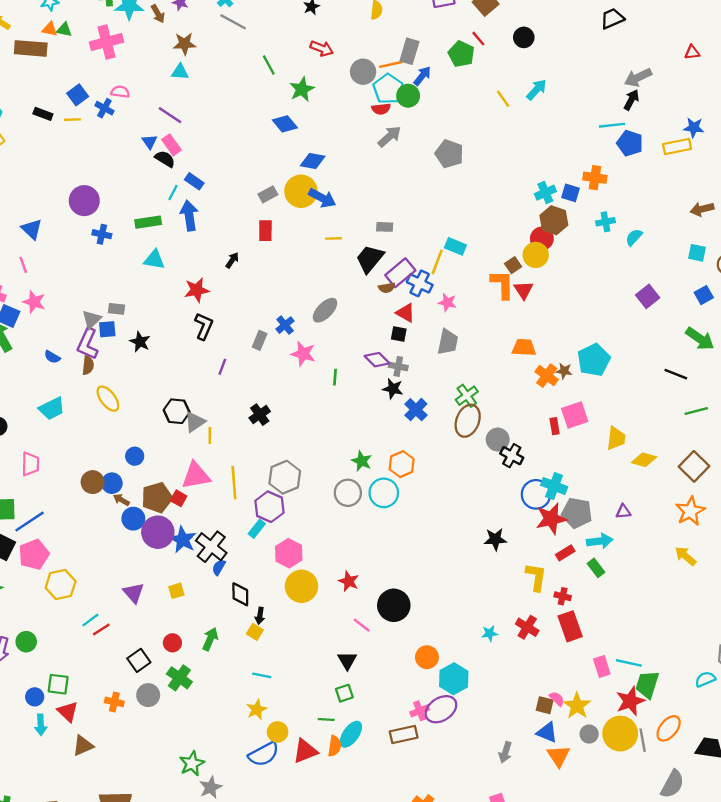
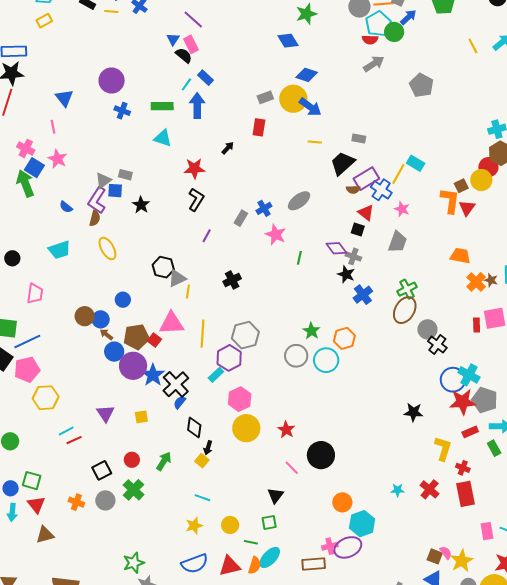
yellow circle: (278, 732) -> (230, 525), moved

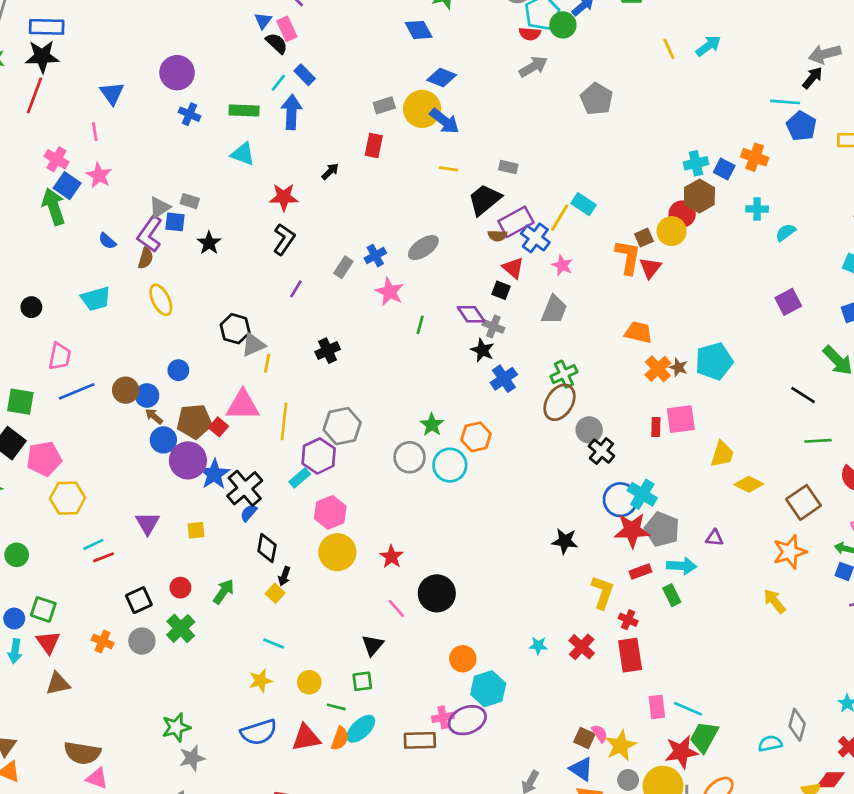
blue line: (27, 341) -> (77, 391), moved

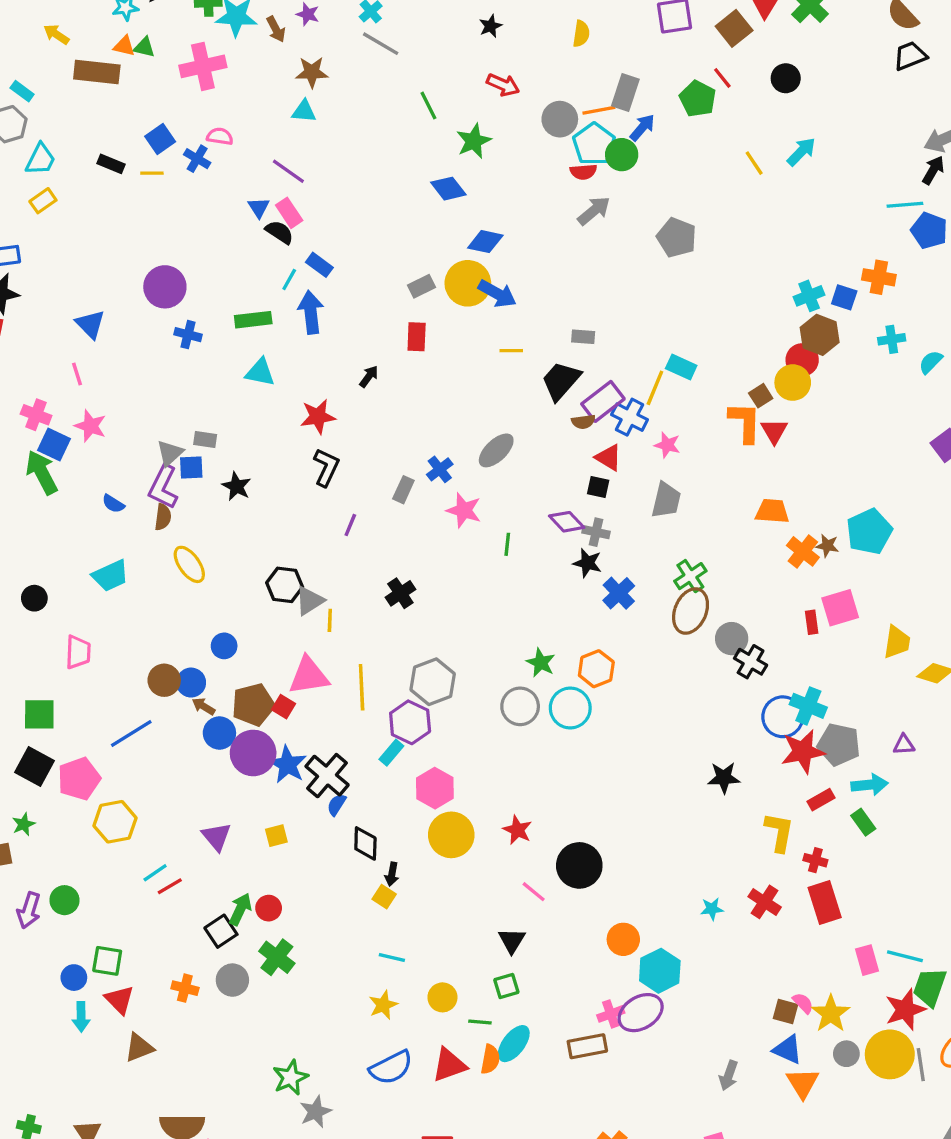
blue line: (77, 391) -> (131, 734), moved
green arrow: (224, 592) -> (240, 909), moved

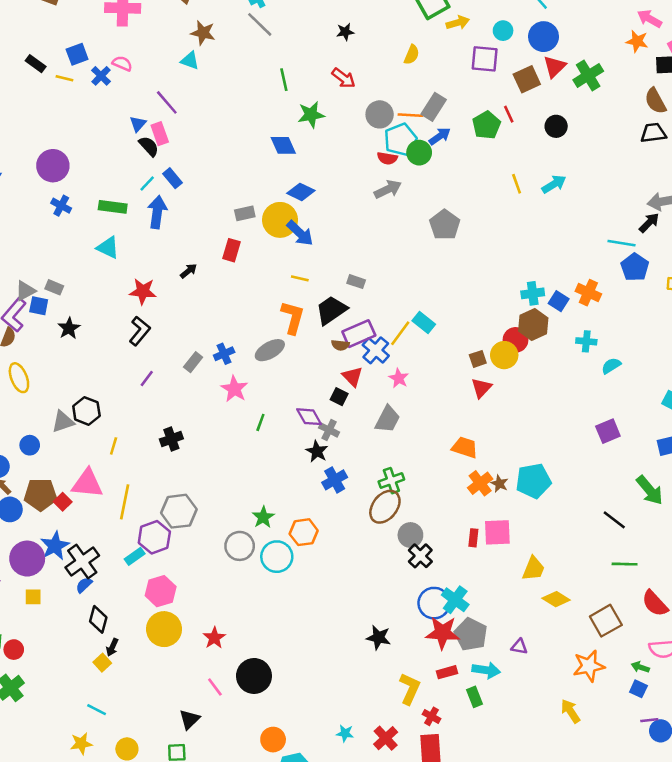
orange L-shape: (745, 422) -> (293, 317), moved
gray triangle: (310, 601) -> (63, 422), moved
purple circle: (253, 753) -> (27, 559), moved

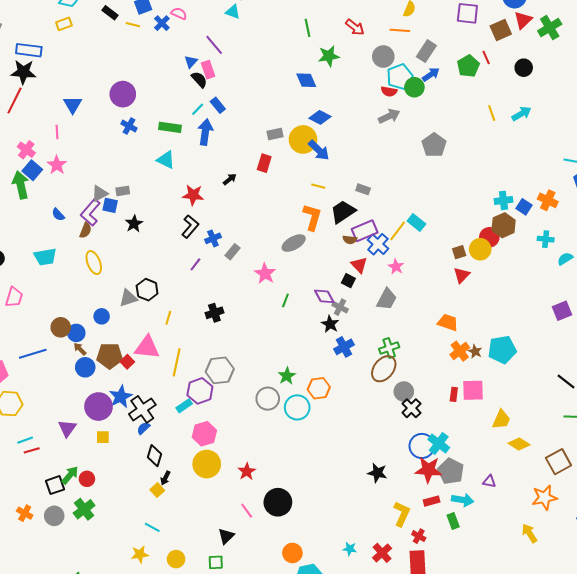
orange line: (410, 115) -> (400, 30), moved
gray rectangle: (54, 287) -> (123, 191), turned -32
blue cross: (224, 354) -> (213, 238), moved

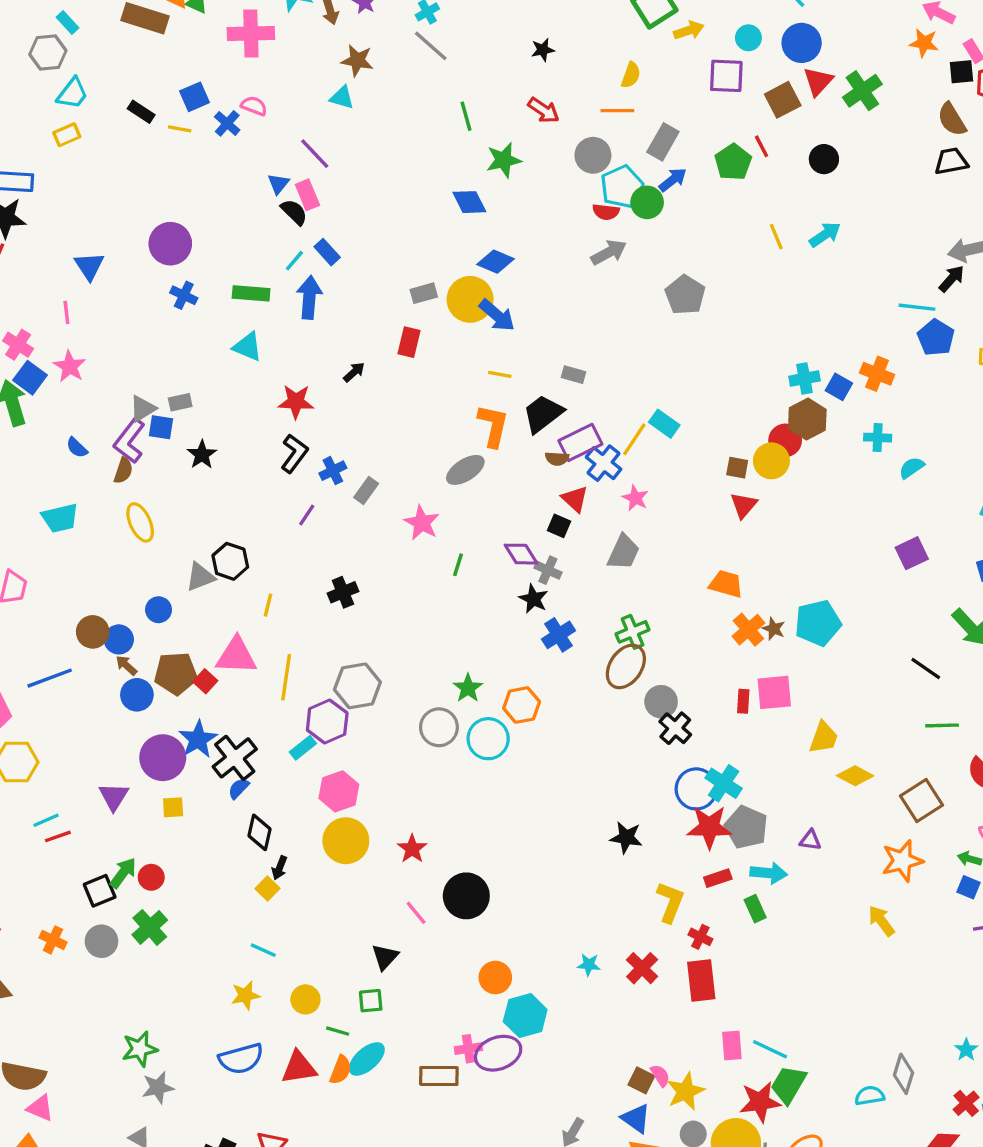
brown square: (459, 252) -> (737, 468), turned 32

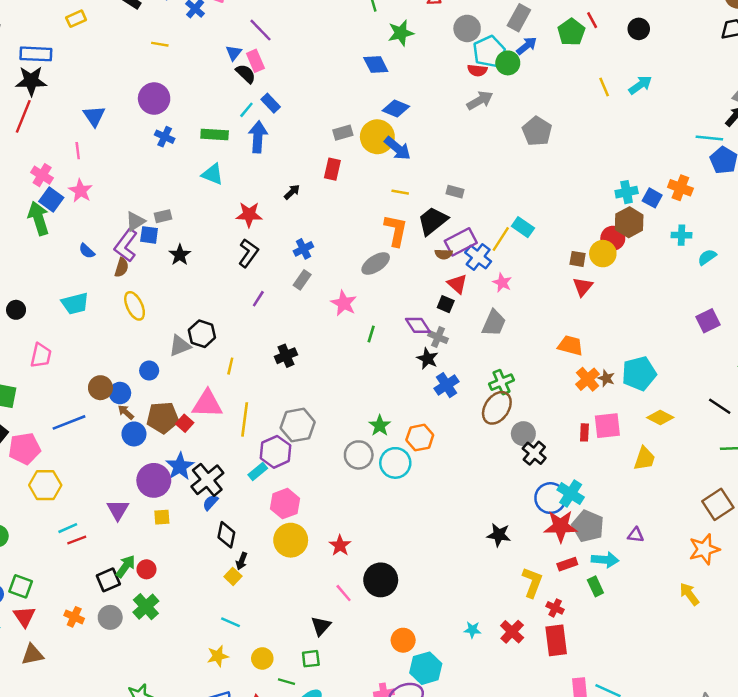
yellow line: (180, 129) -> (160, 44), moved
blue cross: (333, 471) -> (303, 249), moved
yellow diamond: (855, 776) -> (660, 418), moved

